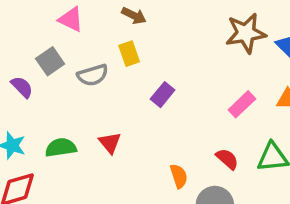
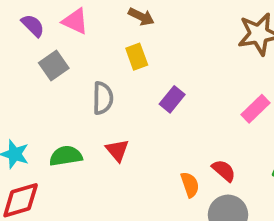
gray semicircle: (93, 75) -> (103, 98), moved, turned -72
purple semicircle: (22, 87) -> (33, 26), moved
red semicircle: (227, 159) -> (224, 171), moved

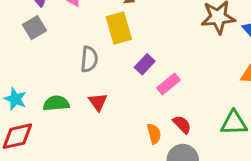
yellow rectangle: (137, 57) -> (119, 28), size x1.5
gray square: (54, 65) -> (35, 28), moved
pink rectangle: (256, 109) -> (169, 84), moved

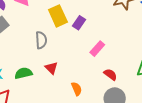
purple rectangle: (145, 64) -> (79, 23), moved
orange semicircle: (154, 134) -> (77, 89), moved

